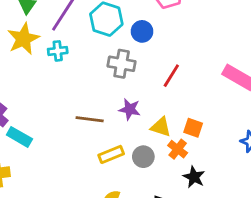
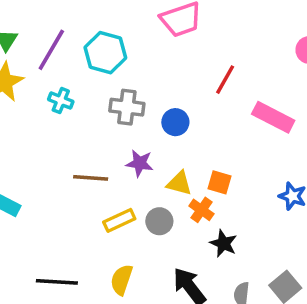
blue circle: (142, 31) -> (175, 122), moved
cyan cross: (58, 51) -> (61, 101), moved, turned 30
red line: (171, 76) -> (225, 80), moved

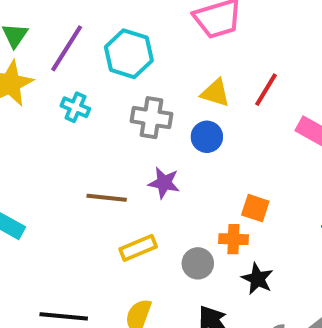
yellow triangle: (179, 183) -> (215, 93), moved
orange cross: (201, 210) -> (233, 239), turned -35
gray circle: (159, 221) -> (198, 263), moved

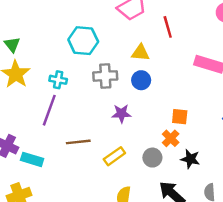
purple line: (67, 48) -> (49, 110), moved
red line: (266, 90) -> (168, 27), moved, turned -35
brown line: (107, 198) -> (78, 142), moved
orange cross: (233, 239) -> (171, 138), turned -35

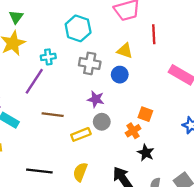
cyan cross: (58, 80) -> (48, 57), turned -32
gray circle: (152, 158) -> (102, 122), moved

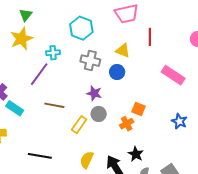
yellow rectangle: (81, 134) -> (79, 125), turned -36
black star: (146, 153) -> (136, 154), moved
yellow semicircle: (80, 172) -> (87, 160), moved

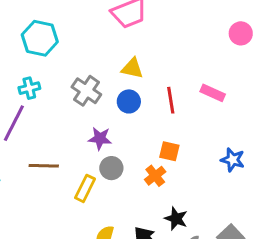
cyan hexagon: (81, 28) -> (40, 38), moved
red line: (150, 37) -> (171, 100), moved
gray cross: (90, 61) -> (86, 91), turned 30
pink rectangle: (173, 75) -> (213, 93), size x0.7

